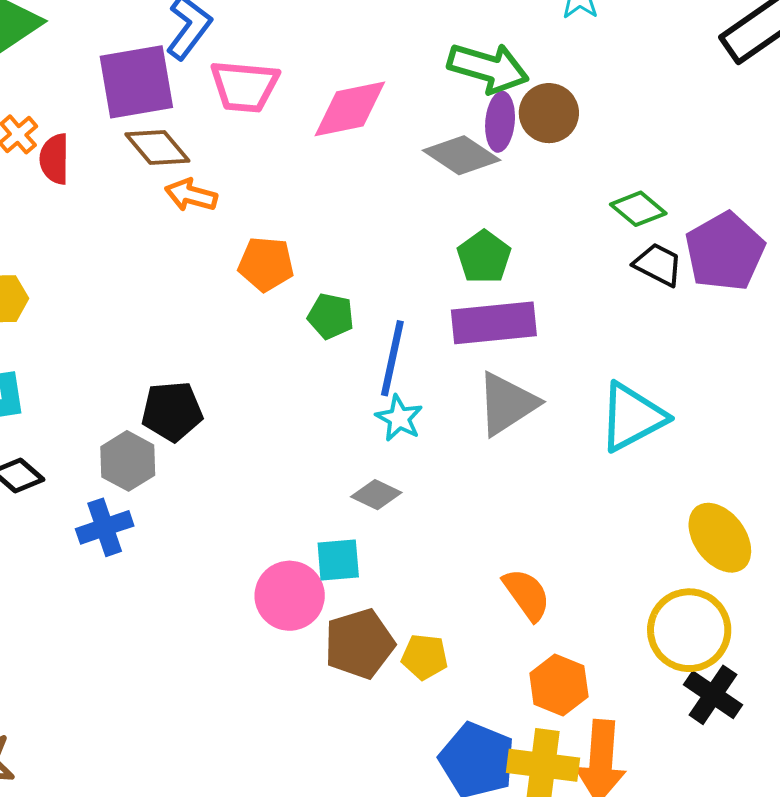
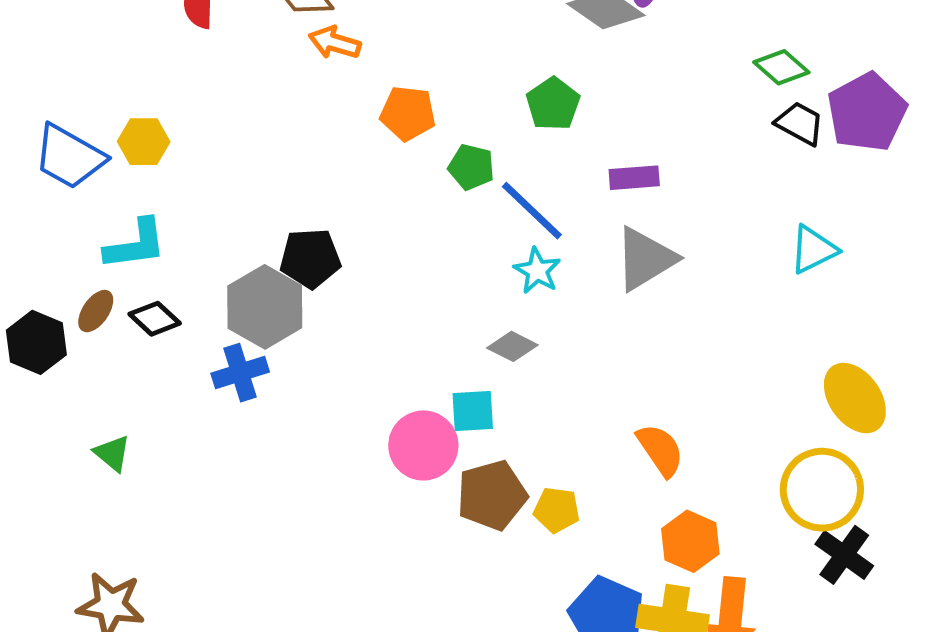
green pentagon: (484, 257) -> (553, 104), moved
purple rectangle: (494, 323) -> (634, 178), size x0.6
blue line: (392, 358) -> (532, 211), turned -60
cyan triangle: (632, 417) -> (813, 250), moved, size x0.7
gray hexagon: (128, 461) -> (265, 307), size x1.4

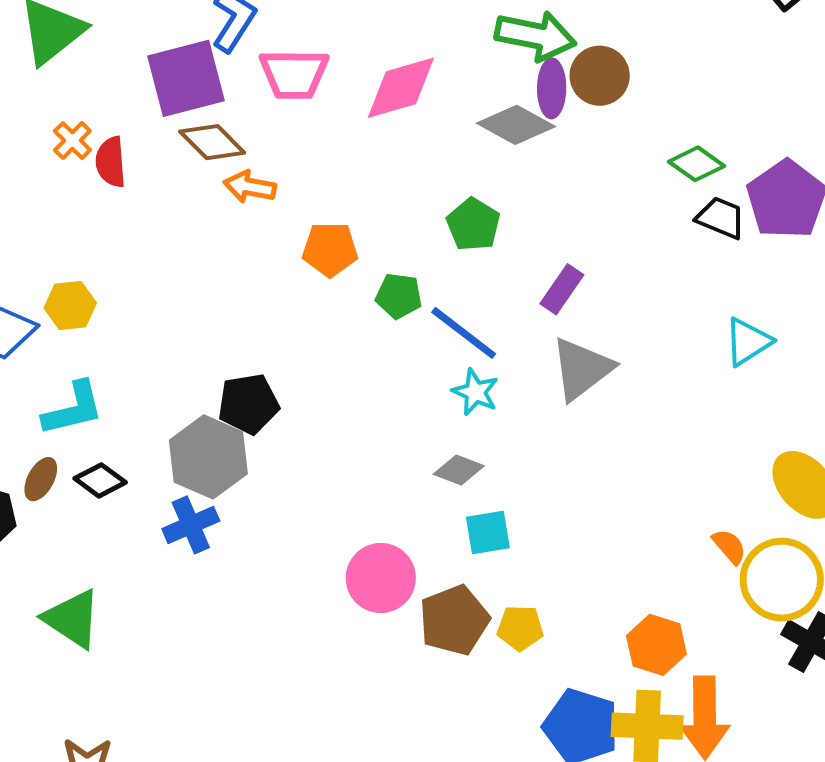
purple rectangle: (634, 178) -> (562, 289), turned -45
cyan square: (473, 411) -> (488, 533), moved
orange semicircle: (660, 450) -> (729, 546), moved, size x0.7
green triangle: (112, 453) -> (72, 619), size x1.6

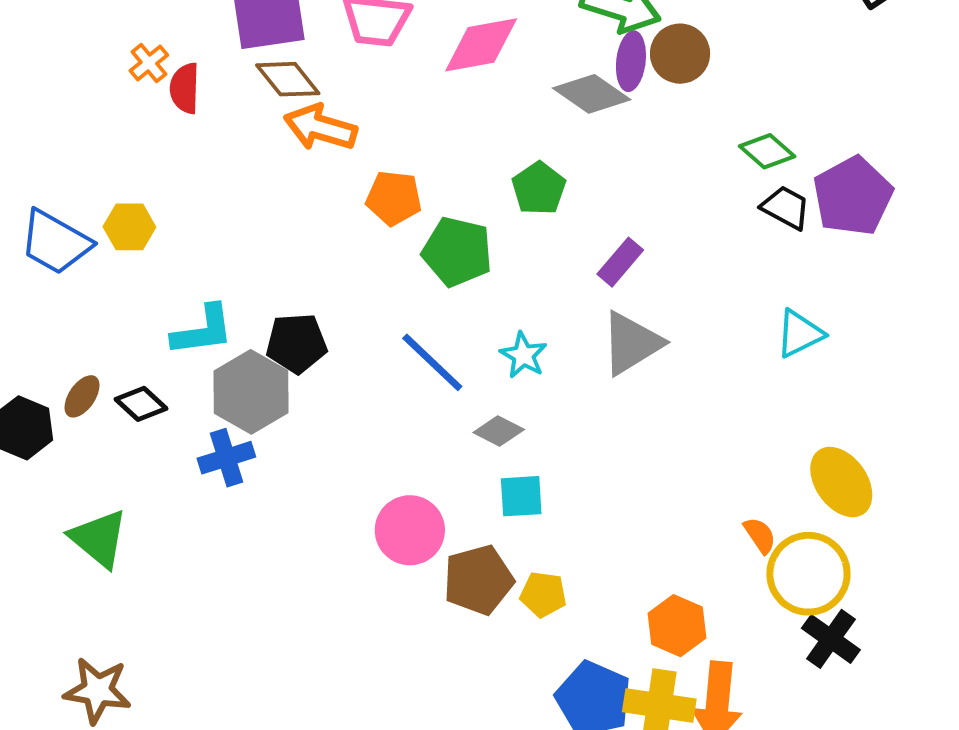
orange arrow: (250, 187) -> (320, 127), size x1.4
green pentagon: (399, 296) -> (457, 252), size x1.5
blue line: (464, 333) -> (432, 362), moved
cyan L-shape: (73, 409) -> (203, 330), moved

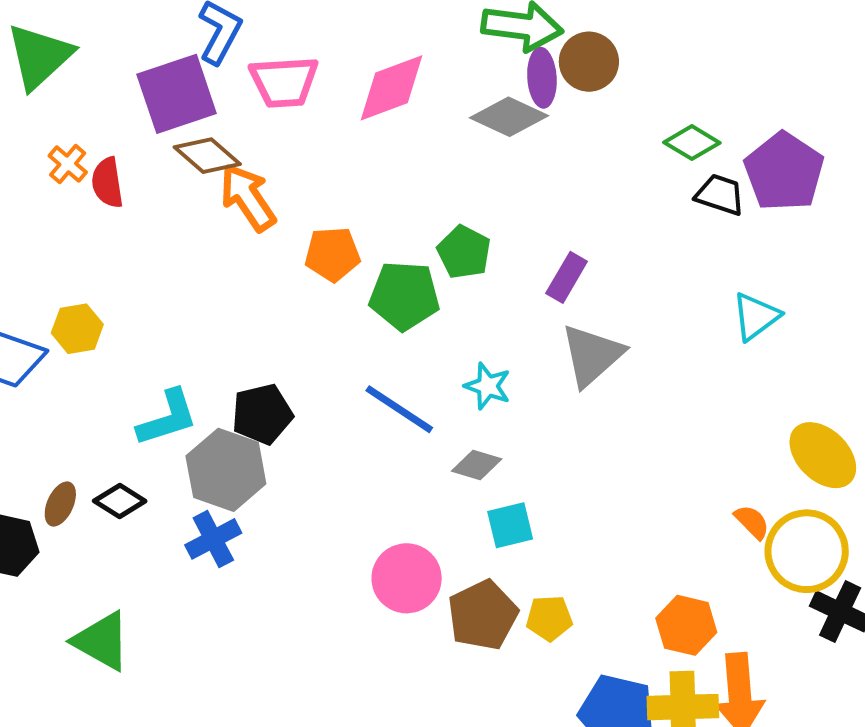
orange arrow: (320, 127) -> (248, 197), turned 50
green pentagon: (539, 188) -> (464, 252), moved

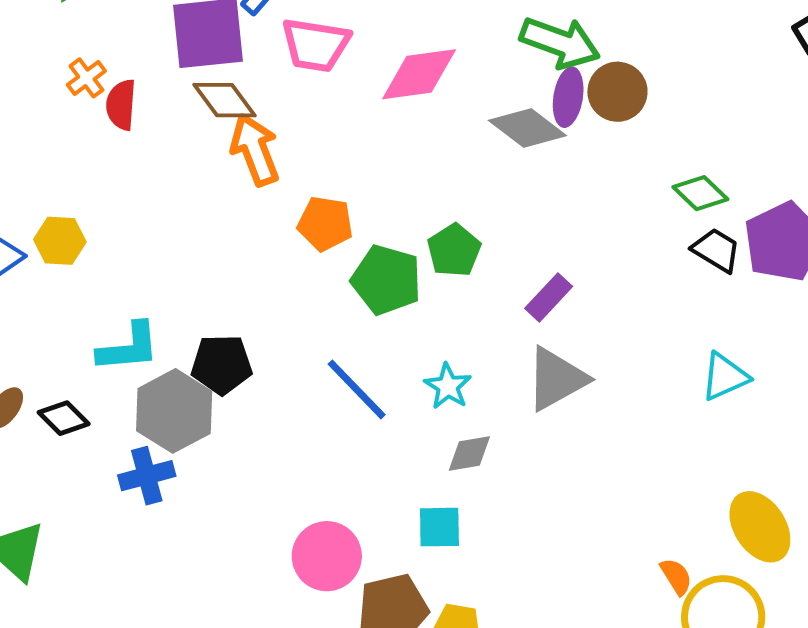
gray diamond: (477, 465) -> (469, 453), moved, turned -39

